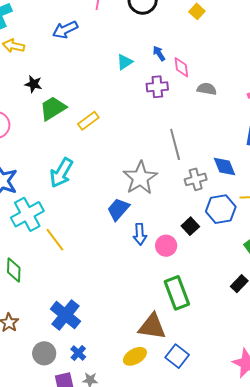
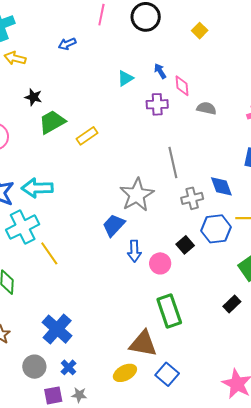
blue arrow: (65, 30) -> (67, 44), size x0.7
cyan arrow: (61, 173) -> (37, 188), moved, turned 56

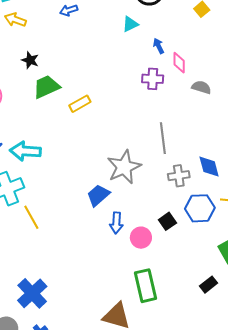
cyan triangle: (125, 78) -> (130, 24), moved

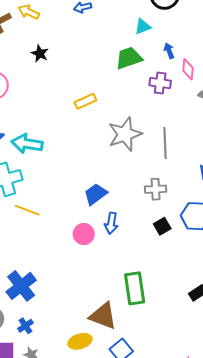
green trapezoid: (46, 87) -> (129, 58), moved
gray star: (124, 167) -> (125, 134), moved
gray cross: (179, 176) -> (156, 189), moved
yellow line: (31, 217) -> (27, 210), turned -45
pink circle: (141, 238) -> (84, 234), moved

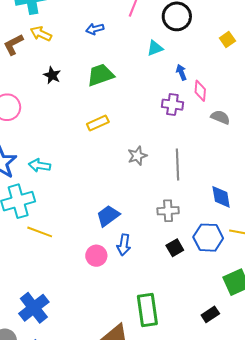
green trapezoid: (129, 58) -> (100, 75), moved
gray star: (125, 134) -> (137, 156), size x0.6
cyan arrow: (27, 144) -> (39, 165), size x0.7

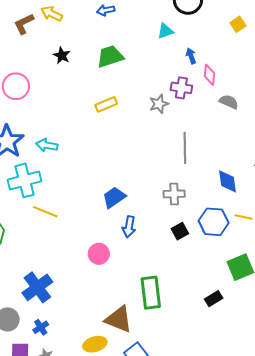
gray star: (137, 156) -> (159, 104), moved
pink circle: (96, 256) -> (99, 254), moved

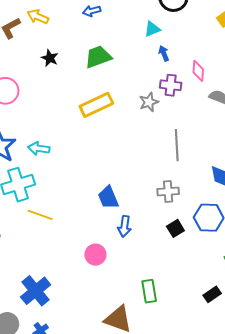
blue arrow: (191, 56) -> (164, 53), moved
yellow rectangle: (106, 104) -> (96, 105), size x1.5
blue trapezoid: (114, 197) -> (108, 198), turned -75
green rectangle: (151, 293) -> (149, 291), size x0.7

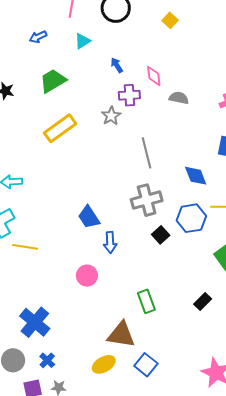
cyan triangle: (152, 29) -> (82, 41), moved
gray cross: (168, 191) -> (147, 200), size x1.4
black rectangle: (212, 294) -> (203, 302), moved

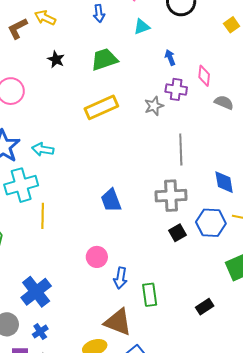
blue arrow: (38, 37) -> (99, 13), turned -84
blue arrow: (110, 242) -> (120, 278), moved
yellow line: (25, 247) -> (43, 216), turned 70

